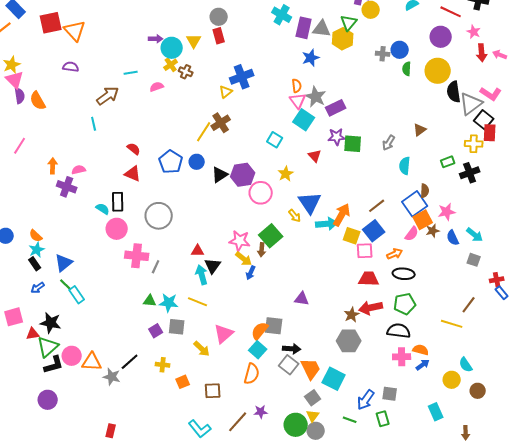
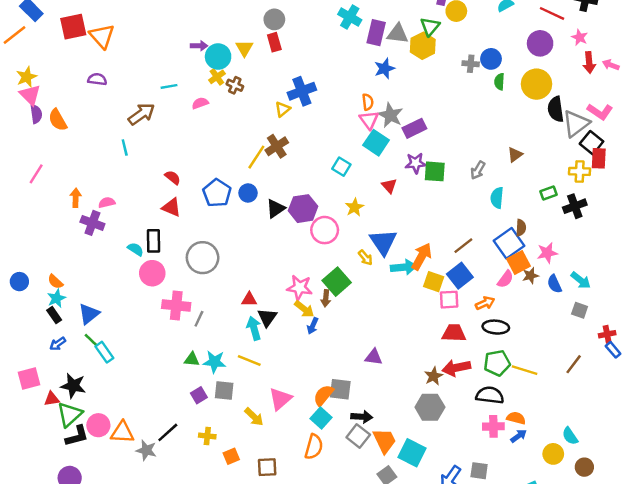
yellow line: (452, 324) -> (525, 370), moved

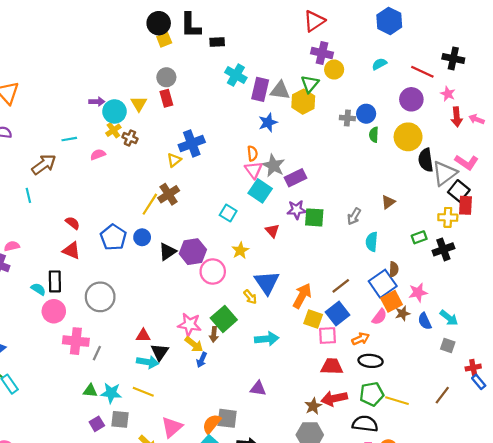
cyan arrow: (404, 267) -> (267, 339), moved
cyan arrow: (254, 328) -> (148, 362), turned 115

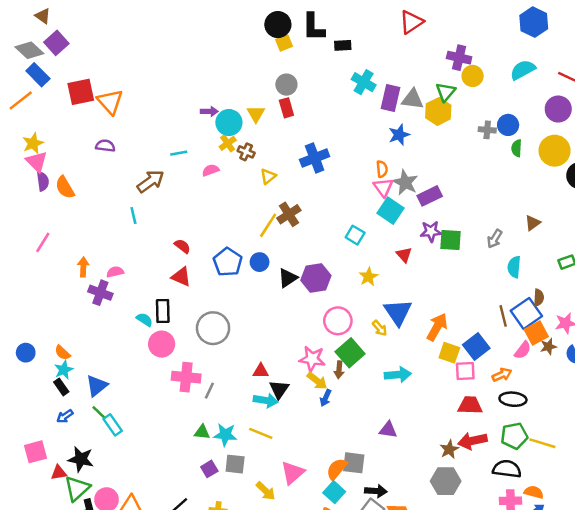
red triangle: (314, 21) -> (411, 22), moved
cyan semicircle: (379, 64) -> (523, 70), size x1.5
yellow triangle: (174, 160) -> (268, 176), moved
pink circle: (213, 272) -> (338, 321), moved
brown line: (341, 286) -> (503, 316), moved, turned -66

